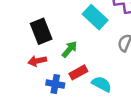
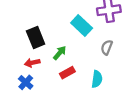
blue cross: (55, 84) -> (26, 82), moved, turned 32
cyan semicircle: (102, 84) -> (97, 79), moved, turned 70

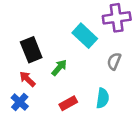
red arrow: (32, 63) -> (27, 79), turned 56
red rectangle: (67, 73) -> (68, 103), moved

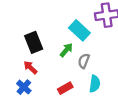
gray semicircle: (114, 61) -> (84, 61), moved
green arrow: (59, 68) -> (66, 50), moved

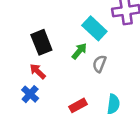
cyan semicircle: (95, 84) -> (113, 104), moved
red rectangle: (65, 88) -> (78, 105), moved

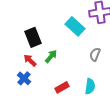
green arrow: (79, 51) -> (51, 56), moved
gray semicircle: (99, 64) -> (95, 54), moved

